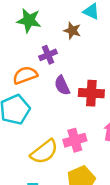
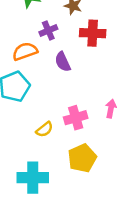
red cross: (91, 93) -> (93, 33), moved
yellow semicircle: (44, 152) -> (44, 129), size x0.6

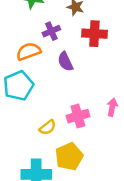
yellow pentagon: (82, 158) -> (69, 157), moved

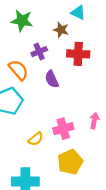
orange semicircle: (29, 51) -> (18, 70), turned 70
yellow pentagon: (69, 157) -> (70, 162), moved

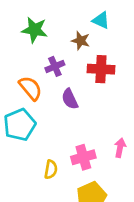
yellow semicircle: (36, 139) -> (51, 169), turned -42

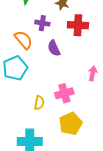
purple cross: (55, 66) -> (42, 23), turned 32
pink arrow: (120, 148) -> (93, 73), moved

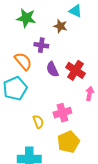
red cross: (78, 25) -> (75, 70), moved, turned 30
yellow semicircle: (39, 103) -> (38, 122), turned -32

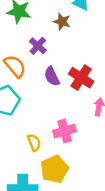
purple cross: (41, 45) -> (38, 46), turned 32
yellow pentagon: (68, 142) -> (54, 169), moved

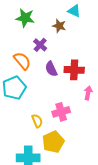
red cross: (81, 78) -> (74, 70), turned -30

